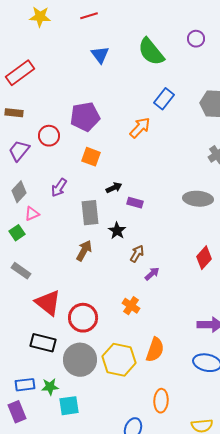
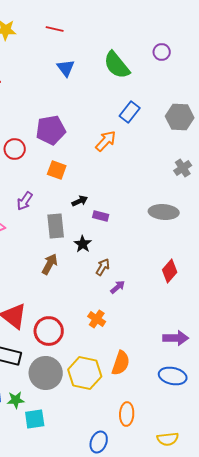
red line: (89, 16) -> (55, 29), turned 30

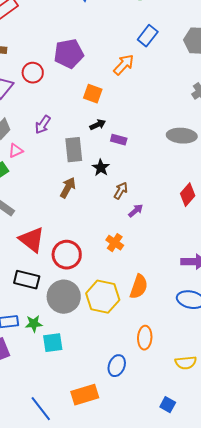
orange square: (57, 170) -> (93, 94), moved

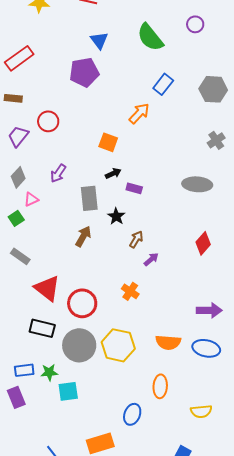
purple pentagon: (69, 54) -> (84, 72), moved
orange semicircle: (139, 287) -> (168, 342), moved, turned 75

